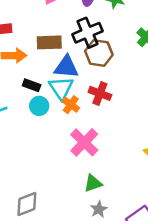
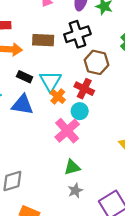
brown hexagon: (99, 53) -> (96, 62), moved
blue triangle: (66, 67) -> (22, 105), moved
cyan circle: (39, 106) -> (80, 111), moved

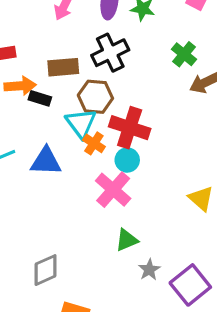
brown hexagon: (96, 62) -> (95, 97), moved
black rectangle: (25, 77) -> (40, 98), moved
red cross: (84, 89) -> (130, 128), size x1.4
gray star: (75, 191) -> (149, 270), moved

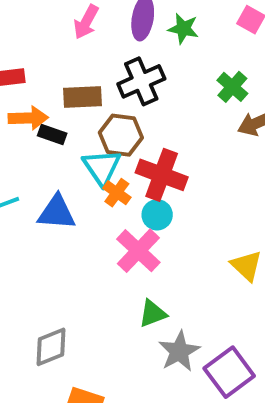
gray star: (149, 270) -> (179, 351), size x1.5

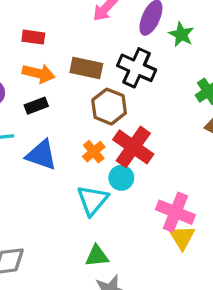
black cross: (141, 81) -> (137, 68), turned 33
black rectangle: (52, 135) -> (36, 106), moved, turned -55
cyan triangle: (102, 167) -> (93, 200), moved
pink cross: (138, 251) -> (175, 212), moved, turned -36

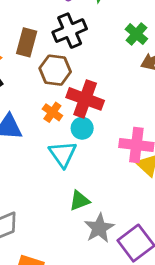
brown rectangle: (86, 68) -> (27, 42), turned -72
black cross: (137, 68) -> (70, 31), turned -32

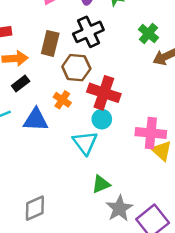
orange cross: (52, 112) -> (62, 100), moved

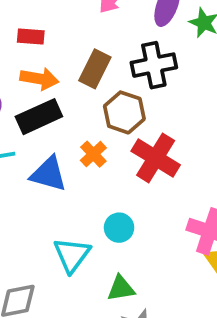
black rectangle: (21, 83) -> (39, 117), size x1.6
cyan circle: (102, 119) -> (119, 228), moved
cyan triangle: (85, 143) -> (72, 255), moved

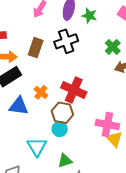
brown hexagon: (124, 112) -> (62, 113), moved

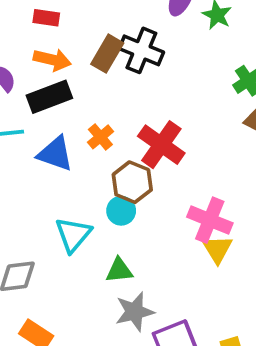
black cross: (66, 41) -> (141, 50), moved, turned 30

